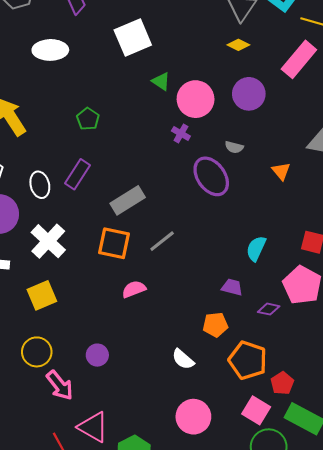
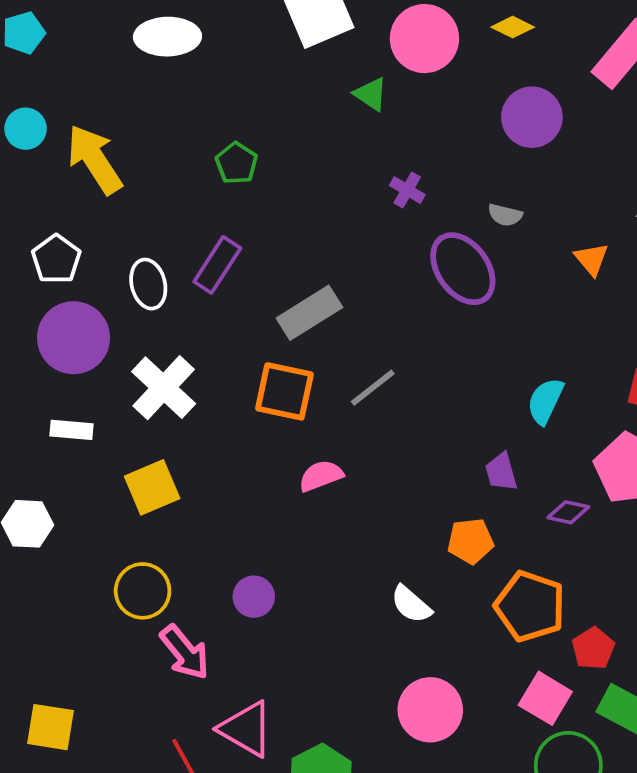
pink circle: (196, 99) -> (424, 39), moved
purple trapezoid: (232, 287) -> (501, 472), turned -120

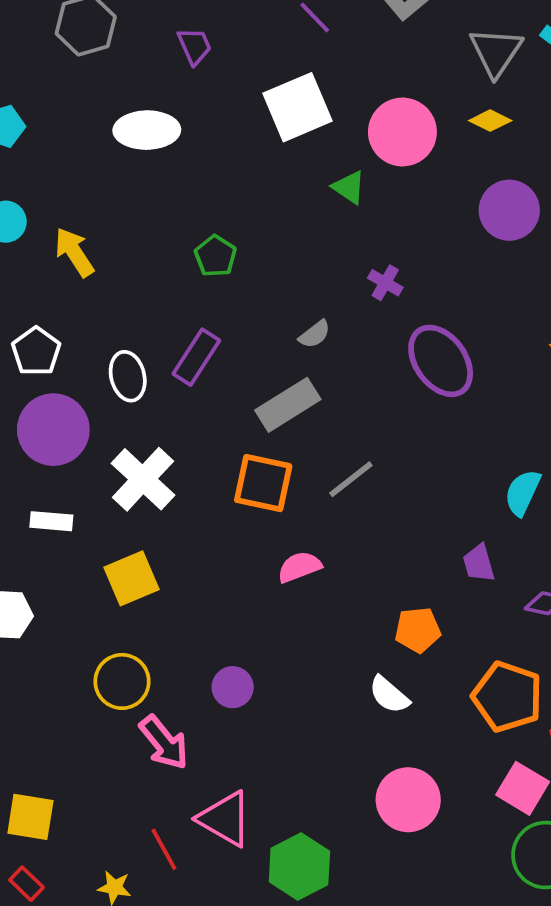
yellow arrow: (95, 159) -> (74, 252), size x0.7
gray semicircle: (505, 215) -> (315, 334), moved, turned -52
orange pentagon: (471, 541) -> (418, 630), moved

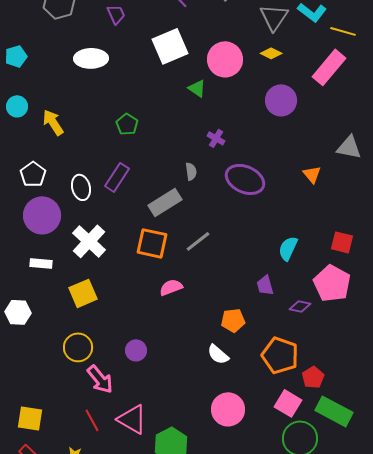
gray semicircle: (315, 334) -> (191, 171), moved, turned -60
purple ellipse: (441, 361) -> (245, 179), turned -30
red line: (164, 849) -> (92, 420), moved

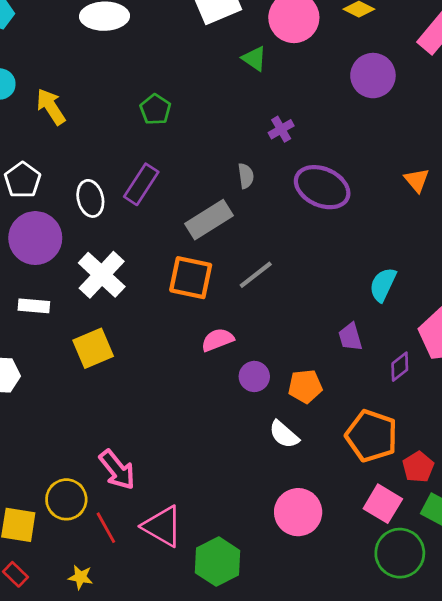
purple cross: (216, 138) -> (281, 129), turned 30
purple diamond: (300, 306) -> (400, 367), turned -50
yellow circle: (78, 347) -> (66, 499), moved
purple circle: (136, 350) -> (254, 376), moved

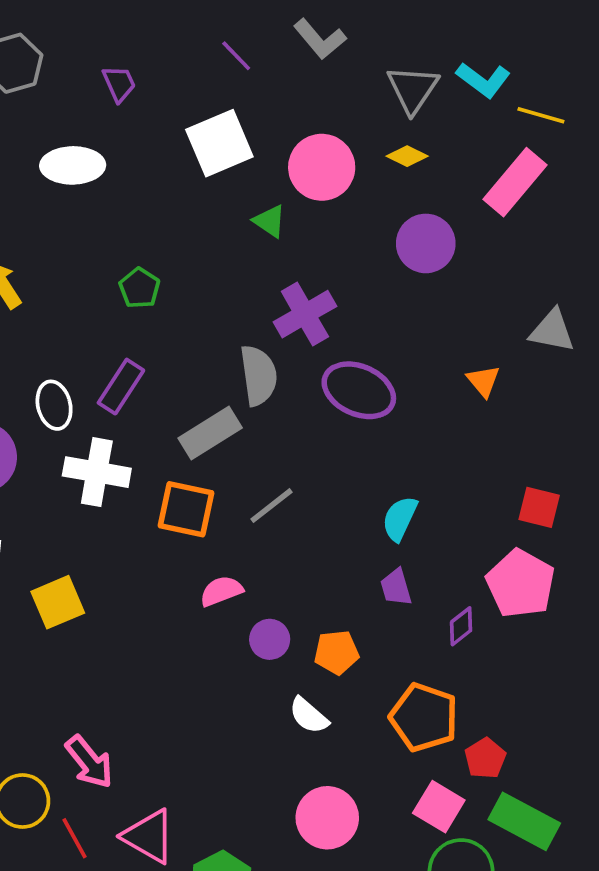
purple cross: (281, 129) -> (305, 314), size x1.8
gray semicircle: (246, 176) -> (258, 375), size x1.8
white cross: (102, 275) -> (97, 472), moved, turned -33
cyan semicircle: (383, 285) -> (400, 519), moved

